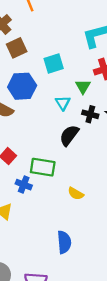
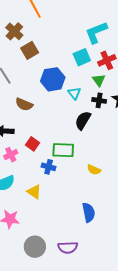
cyan square: (54, 64) -> (82, 57), moved
blue hexagon: (22, 86) -> (53, 79), moved
green triangle: (83, 87) -> (99, 80), moved

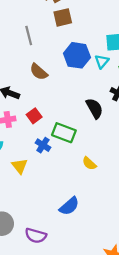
cyan triangle: (74, 93) -> (102, 61), moved
black semicircle: (83, 120) -> (94, 108), turned 102
blue semicircle: (89, 212) -> (69, 206), turned 42

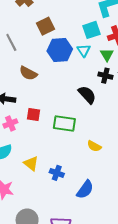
brown square: (63, 17) -> (45, 26), moved
red square: (34, 116) -> (34, 114), turned -32
blue cross: (43, 145) -> (57, 173), moved

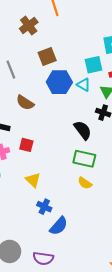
cyan triangle: (84, 50) -> (84, 85), turned -32
green rectangle: (64, 123) -> (84, 159), moved
yellow triangle: (31, 163) -> (33, 180), moved
blue semicircle: (85, 189) -> (59, 226), moved

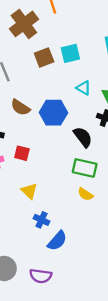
brown cross: (29, 25) -> (24, 24), size x1.4
cyan square: (93, 65) -> (70, 53), moved
blue hexagon: (59, 82) -> (53, 113), moved

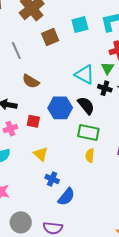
cyan square: (70, 53) -> (80, 25), moved
cyan triangle: (84, 88) -> (85, 75), moved, size x1.5
blue hexagon: (53, 113) -> (60, 108), moved
yellow semicircle: (85, 194) -> (90, 155), turned 64

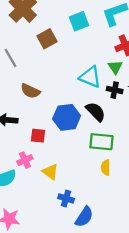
pink cross: (10, 129) -> (25, 160), moved

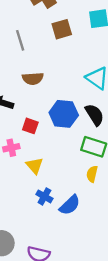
brown semicircle: (30, 91) -> (33, 79), turned -42
blue semicircle: (84, 217) -> (70, 205), moved

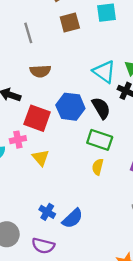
red square: (30, 126) -> (37, 118), size x1.6
blue cross: (44, 196) -> (47, 212), moved
blue semicircle: (70, 205) -> (73, 218), moved

